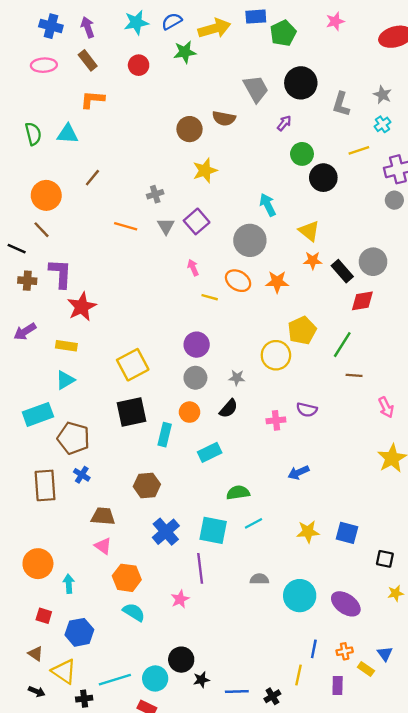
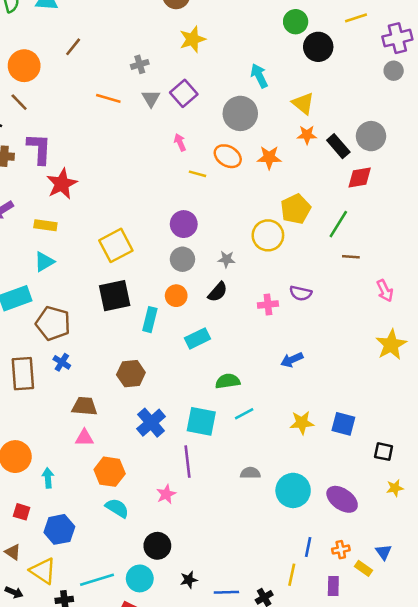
pink triangle: (103, 546) -> (84, 438), turned -36
black circle: (181, 660) -> (157, 546), moved

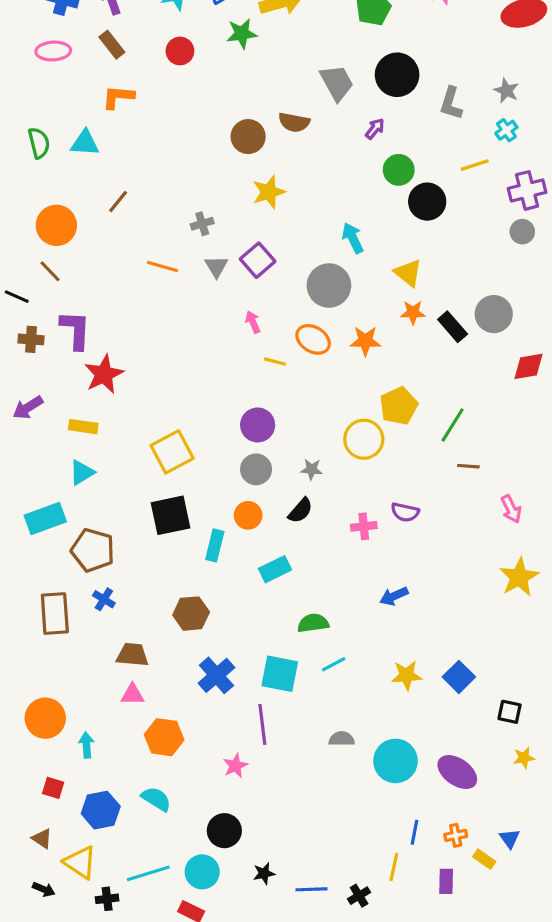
red diamond: (360, 178) -> (529, 366), moved
blue square: (343, 424) -> (459, 677), turned 30
cyan semicircle: (117, 508) -> (156, 799), moved

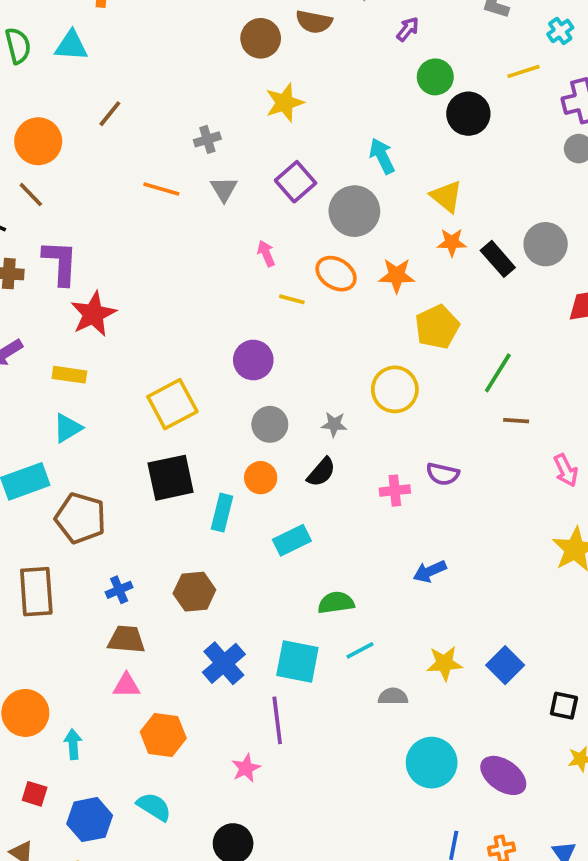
purple square: (258, 260) -> (296, 182), moved
yellow pentagon: (399, 406) -> (437, 327), moved
purple circle: (258, 425) -> (253, 360), moved
blue cross: (104, 599) -> (119, 590), moved, turned 35
gray semicircle: (342, 739) -> (393, 696), moved

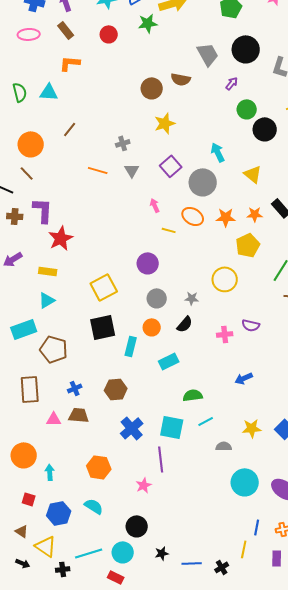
orange star: (452, 242) -> (255, 214), moved
pink triangle: (126, 685) -> (54, 419), moved

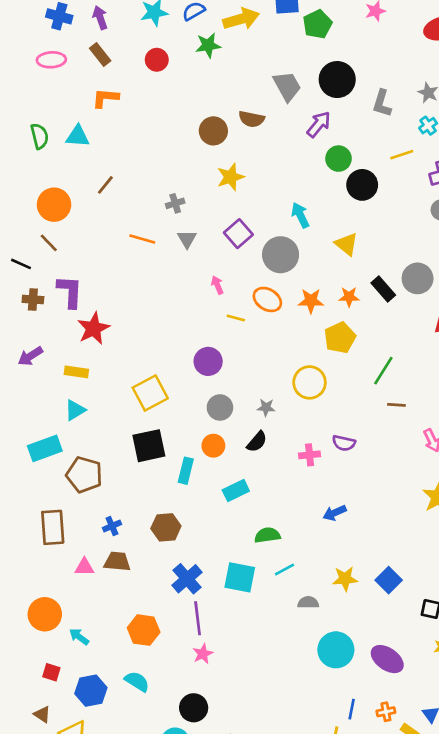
purple arrow: (232, 83) -> (319, 124), size x1.5
purple line: (161, 459) -> (198, 618), moved
cyan arrow: (50, 472) -> (79, 637), turned -49

